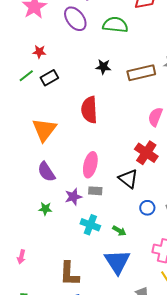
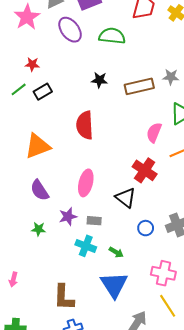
orange triangle: (44, 130) -> (37, 146), turned 32
gray rectangle: (95, 191) -> (94, 221), moved

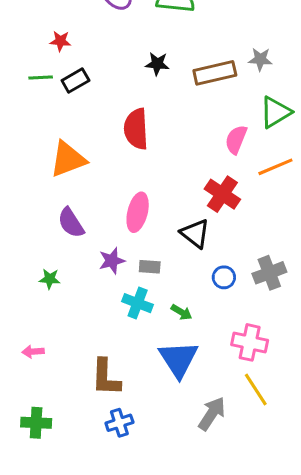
green line: (19, 89) -> (41, 77), turned 35
green star: (39, 229) -> (50, 279), moved
pink arrow: (13, 280) -> (33, 352), turned 72

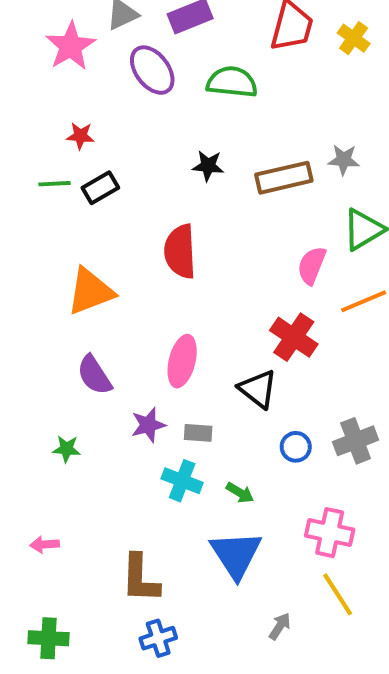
gray arrow: (212, 414) -> (280, 626), size x0.6

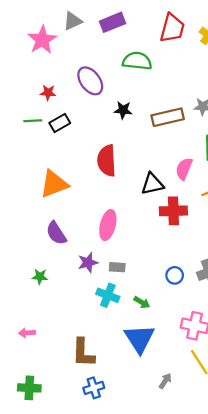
purple ellipse: (152, 70) -> (90, 81), moved
red cross: (294, 337) -> (173, 211), turned -36
black triangle: (258, 389) -> (152, 184), moved, turned -50

